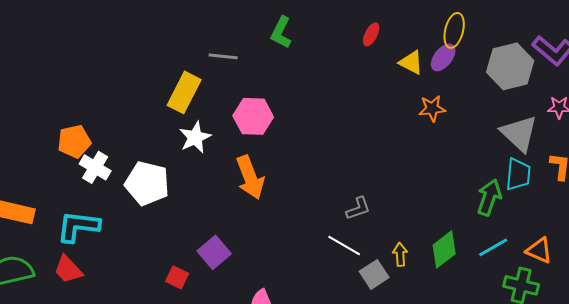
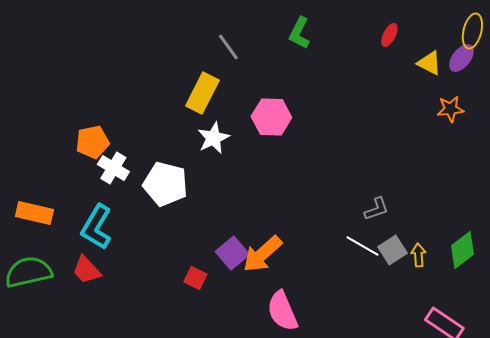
gray line: (223, 56) -> (228, 47), moved, turned 48
orange arrow: (250, 177) -> (262, 254), moved, turned 69
cyan L-shape: (78, 226) -> (96, 227), turned -66
gray square: (374, 274) -> (392, 250), moved

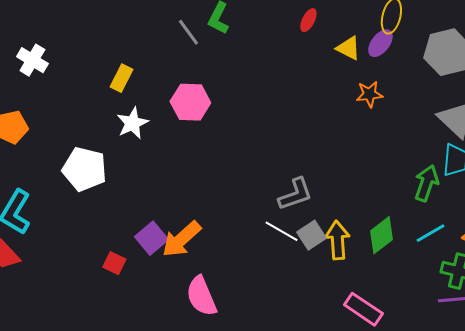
gray line: (228, 47) -> (188, 32), moved
yellow rectangle: (202, 93) -> (121, 78), size x0.7
white cross: (113, 168) -> (32, 60), moved
gray L-shape: (376, 209) -> (295, 194), size x1.4
yellow arrow: (418, 255) -> (337, 240), size x1.6

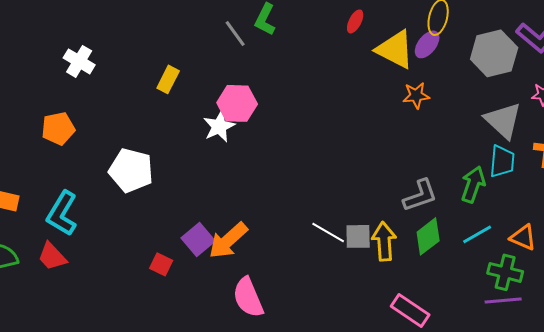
yellow triangle: (348, 48) -> (395, 49), size x1.6
white star: (132, 123) -> (219, 126), moved
gray L-shape: (295, 194) -> (420, 195), moved
gray square: (311, 235) -> (358, 236), turned 32

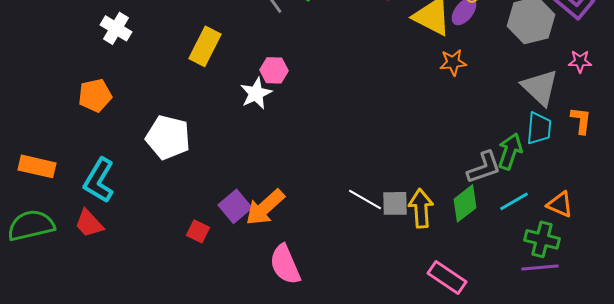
yellow rectangle: (168, 79) -> (205, 46), size x1.4
pink hexagon: (237, 103) -> (274, 70), size x0.7
gray L-shape: (420, 195) -> (484, 167), moved

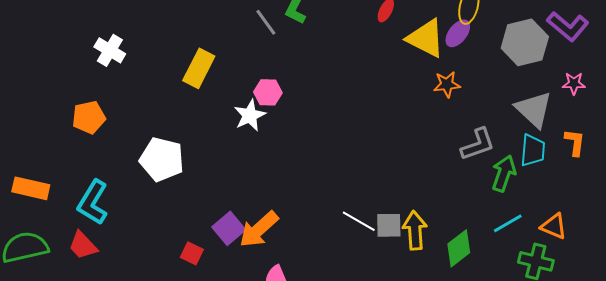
gray L-shape: (484, 167) -> (478, 144), moved
green diamond: (465, 203) -> (459, 248), moved

